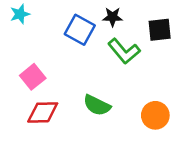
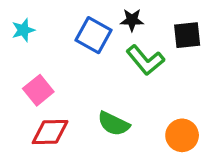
cyan star: (20, 14) -> (23, 30), moved

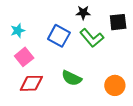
cyan star: (23, 30) -> (18, 31), moved
blue square: (94, 35) -> (59, 36), moved

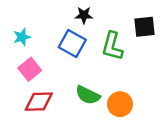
black star: (83, 13) -> (84, 15), moved
green L-shape: (92, 38) -> (112, 46), turned 55
orange circle: (115, 85) -> (120, 104), moved

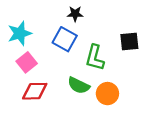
black square: (144, 27) -> (129, 42), moved
cyan star: (22, 37) -> (20, 33), size x1.5
green L-shape: (112, 46) -> (95, 58), moved

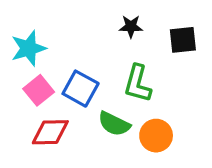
black star: (75, 14) -> (131, 26), moved
blue square: (65, 39) -> (81, 89), moved
black square: (129, 42) -> (183, 40), moved

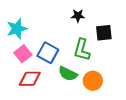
black square: (183, 40) -> (104, 33), moved

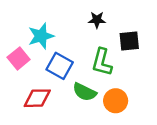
cyan star: (17, 29) -> (41, 36), moved
pink square: (23, 54) -> (19, 58), moved

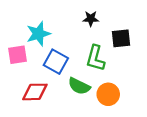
pink square: (19, 58) -> (17, 55), turned 30

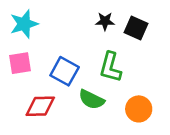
cyan star: (38, 34) -> (24, 24), moved
black square: (121, 38) -> (136, 28), moved, turned 30
orange circle: (108, 94) -> (139, 109), moved

